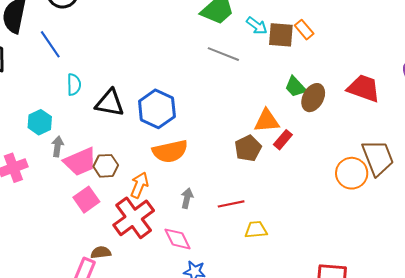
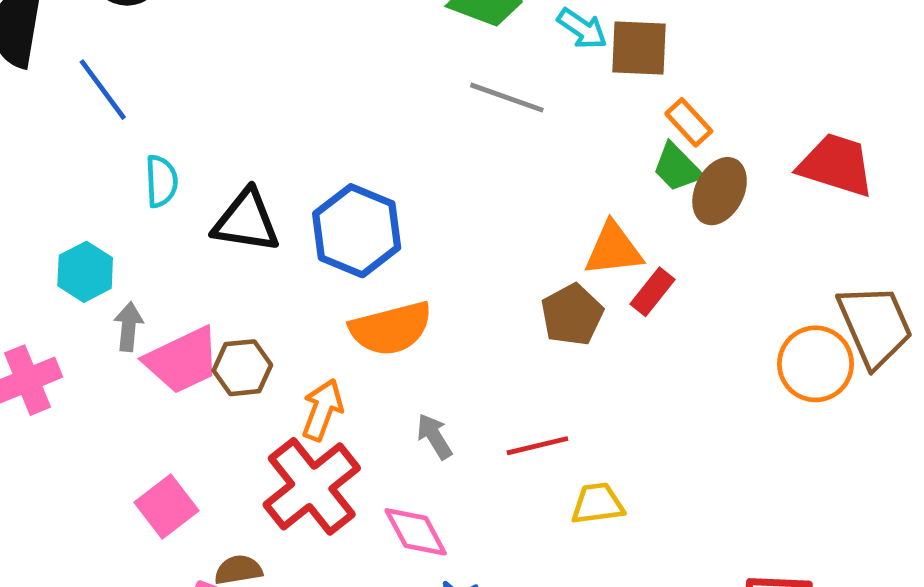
orange rectangle: (304, 30) -> (689, 122), moved
gray arrow: (187, 198) -> (434, 436), turned -42
pink square: (86, 200) -> (166, 506), moved

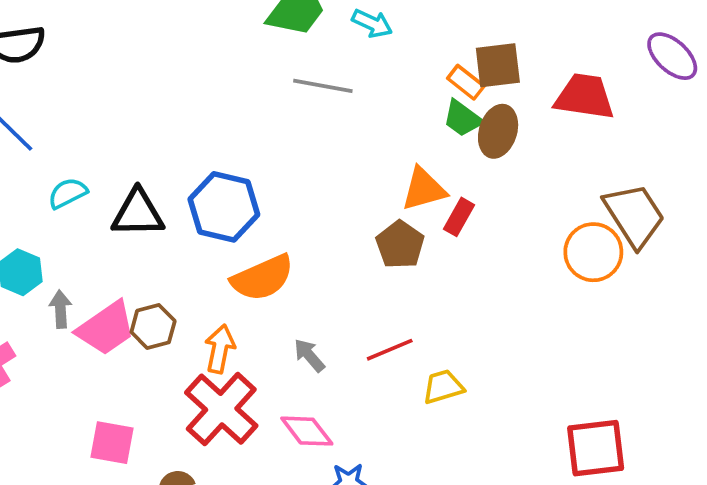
brown square: (639, 48) -> (498, 65), moved
cyan semicircle: (161, 181) -> (68, 193), turned -105
pink square: (166, 506) -> (112, 443), turned -33

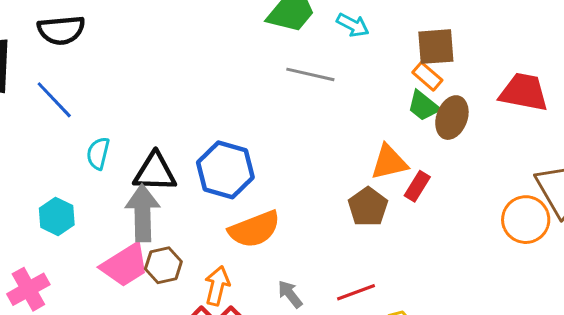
brown square: (498, 65) -> (436, 47), moved
cyan semicircle: (68, 193) -> (98, 153), turned -52
gray arrow: (60, 309) -> (143, 213), moved, size x1.8

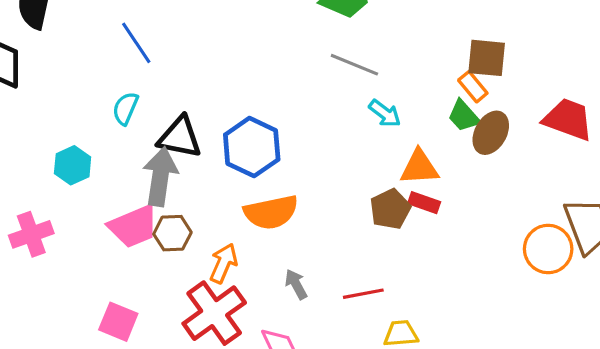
cyan arrow: (353, 25) -> (385, 113), moved
blue line: (54, 100) -> (136, 43), moved
red rectangle: (417, 186) -> (424, 203), moved, turned 68

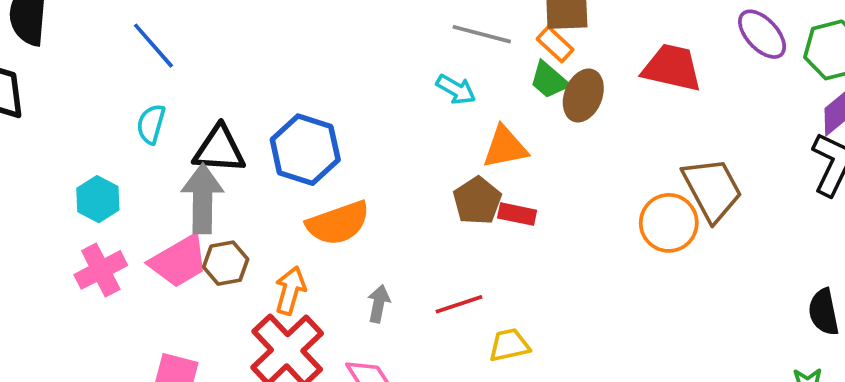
gray line: (354, 65) -> (482, 34), moved
red rectangle: (424, 203) -> (517, 214), moved
pink cross: (31, 234) -> (101, 270), moved
gray arrow: (296, 284) -> (379, 304), turned 48

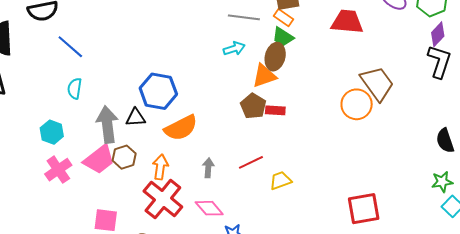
cyan arrow: (456, 89) -> (234, 49), turned -40
brown ellipse: (583, 96) -> (275, 57), moved
black triangle: (219, 149) -> (136, 118), moved, size x0.7

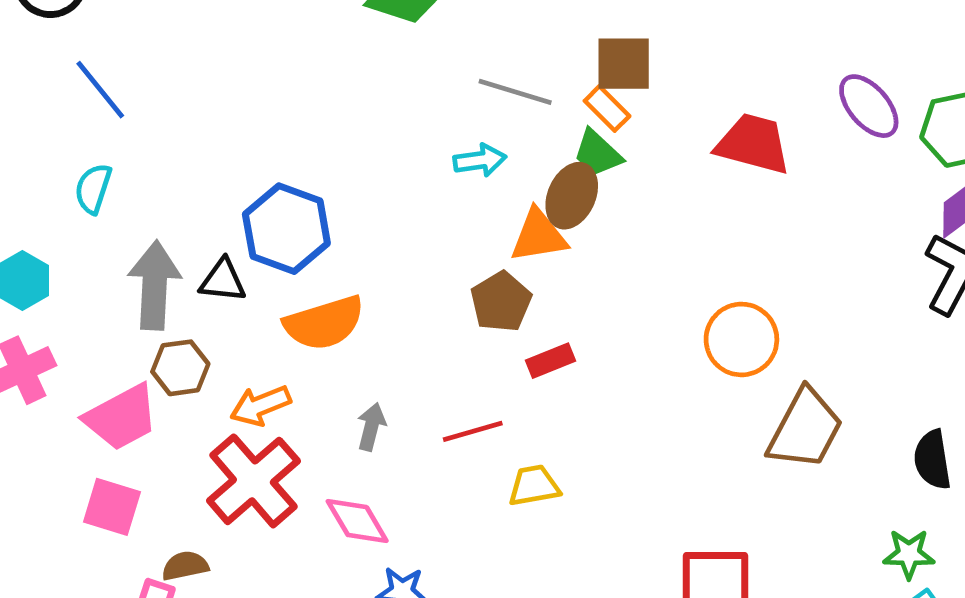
brown trapezoid: (377, 83) -> (805, 429), moved, turned 54
red rectangle: (275, 110) -> (550, 361), moved, turned -36
pink trapezoid: (99, 159) -> (121, 417), moved
orange arrow: (160, 167) -> (261, 405), turned -130

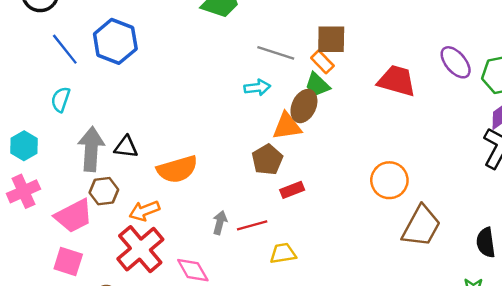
blue hexagon: (286, 229) -> (115, 41), moved
gray arrow: (371, 427) -> (220, 223), moved

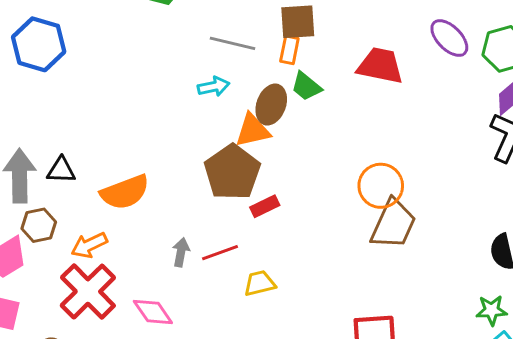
orange rectangle: (322, 62) -> (289, 50), turned 60
green trapezoid: (317, 85) -> (306, 86), moved
brown pentagon: (267, 160) -> (232, 172), size x1.5
brown trapezoid: (421, 226) -> (393, 224), moved

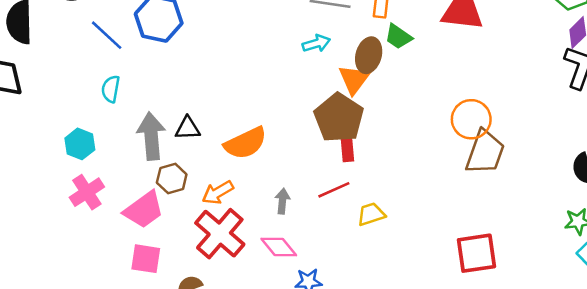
orange triangle: (253, 130) -> (354, 79), turned -36
red rectangle: (265, 206) -> (347, 149), moved, turned -65
gray arrow: (181, 252) -> (282, 201), moved

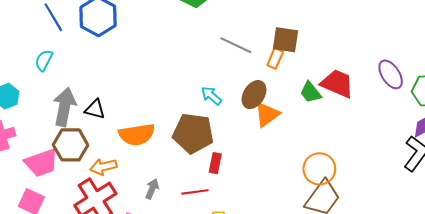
green trapezoid: (398, 37) -> (311, 92), moved
cyan arrow: (316, 43) -> (211, 96), moved, turned -140
orange triangle: (354, 79) -> (267, 115), moved
brown pentagon: (339, 118) -> (193, 133), moved, turned 30
brown hexagon: (172, 178) -> (71, 145), size x1.4

